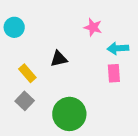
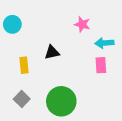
yellow rectangle: (27, 73) -> (24, 65), turned 35
gray square: (25, 101) -> (22, 99), moved

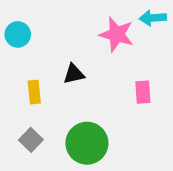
pink star: (82, 24) -> (117, 34), size x1.5
cyan arrow: (104, 43) -> (153, 18), moved

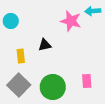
pink rectangle: (143, 92) -> (87, 81), moved
gray square: (31, 140) -> (19, 85), size x1.6

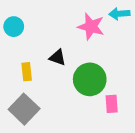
black triangle: (45, 45) -> (58, 57), turned 32
green circle: (53, 87) -> (90, 79), moved

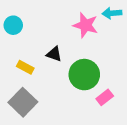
yellow rectangle: (27, 72) -> (25, 67), turned -56
pink rectangle: (112, 104) -> (105, 97), turned 56

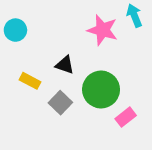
cyan arrow: (112, 13) -> (134, 16), turned 72
gray square: (23, 102) -> (60, 103), moved, size x0.7

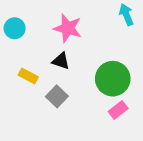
pink star: (102, 30) -> (68, 28), moved
green circle: (101, 90) -> (113, 79), moved

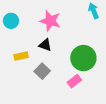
yellow rectangle: (28, 76) -> (21, 56), turned -40
pink rectangle: (118, 110) -> (74, 81), moved

